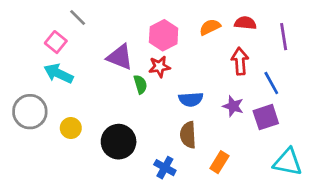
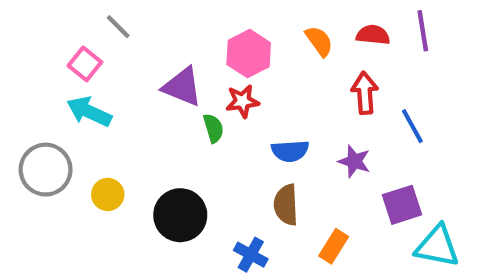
orange semicircle: (210, 27) -> (319, 41), turned 80
purple line: (284, 37) -> (423, 31), moved
purple square: (266, 117) -> (402, 205), moved

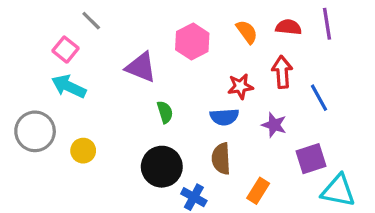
red star: (242, 101) -> (240, 86), moved
green semicircle: (213, 128) -> (165, 112), moved
black circle: (180, 215) -> (162, 167), moved

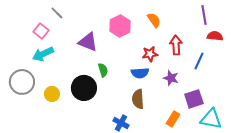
red semicircle: (289, 27) -> (215, 36), moved
cyan arrow: (69, 86) -> (43, 54), turned -50
blue line: (319, 98) -> (199, 61), turned 54
black circle: (162, 167) -> (84, 88), moved
orange rectangle: (258, 191) -> (173, 119), moved

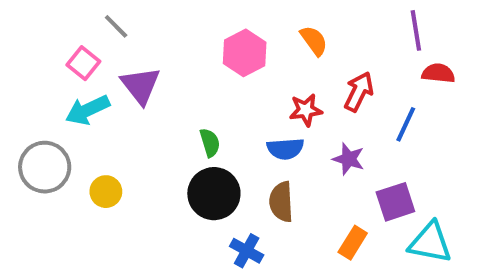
purple triangle: (88, 42) -> (141, 86), moved, turned 30
red arrow: (176, 45) -> (359, 92), turned 30
black circle: (84, 88) -> (214, 194), moved

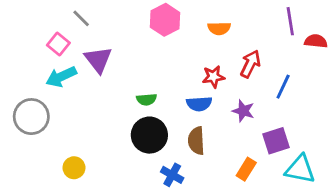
orange semicircle: (314, 41) -> (219, 28), turned 125
pink hexagon: (245, 53) -> (165, 20), moved
red semicircle: (438, 73) -> (316, 41), moved
green semicircle: (210, 143) -> (147, 99), turned 102
yellow circle: (106, 192) -> (74, 168), moved

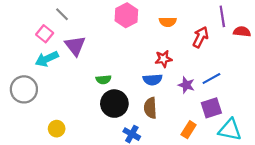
red arrow: (250, 64) -> (201, 37), moved
blue line: (283, 87) -> (211, 78), moved, turned 36
green semicircle: (147, 99) -> (103, 80), moved

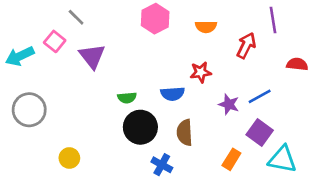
red semicircle: (242, 32) -> (297, 64), moved
cyan arrow: (47, 59) -> (20, 56), moved
blue semicircle: (153, 80) -> (173, 94), moved
purple square: (211, 108) -> (260, 133), turned -36

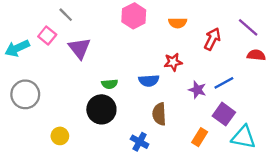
purple line: (273, 20) -> (248, 27), moved, turned -40
black circle: (140, 127) -> (101, 109), moved

